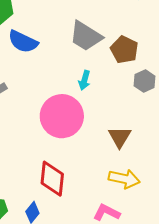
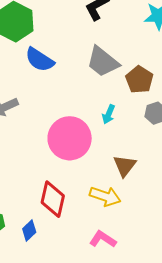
cyan arrow: (84, 80) -> (109, 114), moved
yellow arrow: (124, 179) -> (105, 196), moved

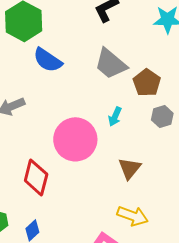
yellow arrow: (105, 196) -> (133, 216), moved
red diamond: (53, 199) -> (36, 177), moved

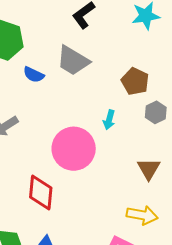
blue semicircle: (48, 60) -> (34, 75), size x0.7
gray trapezoid: (111, 64) -> (73, 61), moved
brown triangle: (130, 168) -> (149, 169), moved

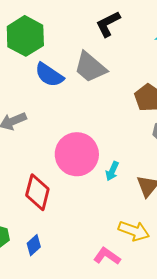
blue semicircle: (34, 75) -> (49, 75), size x1.4
cyan arrow: (109, 120) -> (112, 171), moved

